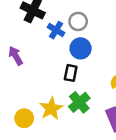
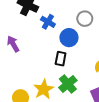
gray circle: (78, 21) -> (85, 19), moved

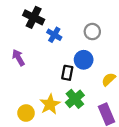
blue circle: (69, 38) -> (84, 60), moved

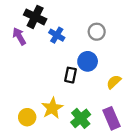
purple arrow: (18, 58) -> (19, 36), moved
green cross: (75, 99) -> (81, 118), moved

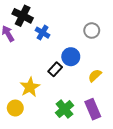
gray circle: (97, 32) -> (92, 31), moved
black rectangle: (70, 75) -> (55, 69), turned 32
yellow star: (52, 108) -> (30, 87), moved

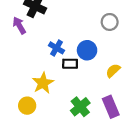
blue cross: (43, 33) -> (57, 48), moved
black rectangle: (55, 69) -> (70, 64), turned 48

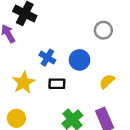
black rectangle: (70, 64) -> (57, 84), moved
yellow star: (43, 83) -> (24, 83), moved

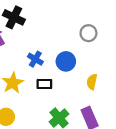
yellow semicircle: (107, 81) -> (92, 82), turned -35

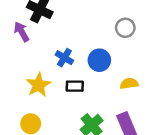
yellow semicircle: (92, 82) -> (129, 84), turned 70

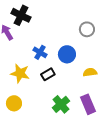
yellow star: (38, 85) -> (20, 73), turned -30
black rectangle: (75, 86) -> (48, 74), turned -32

